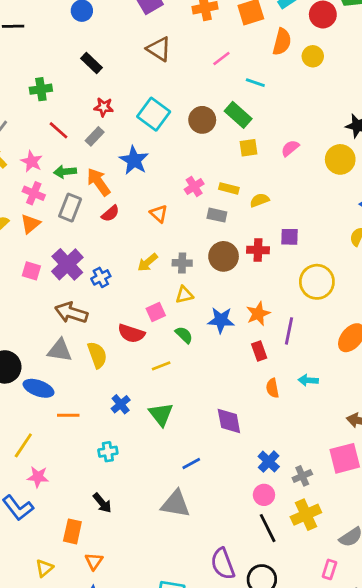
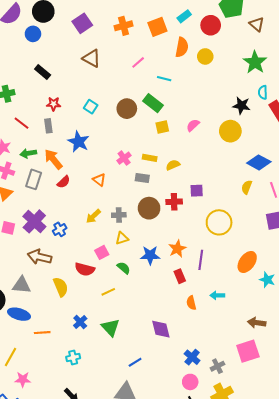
cyan square: (154, 114) -> (91, 107), size x0.6
gray rectangle: (95, 136) -> (48, 126), turned -48
gray triangle: (60, 350) -> (22, 285), moved

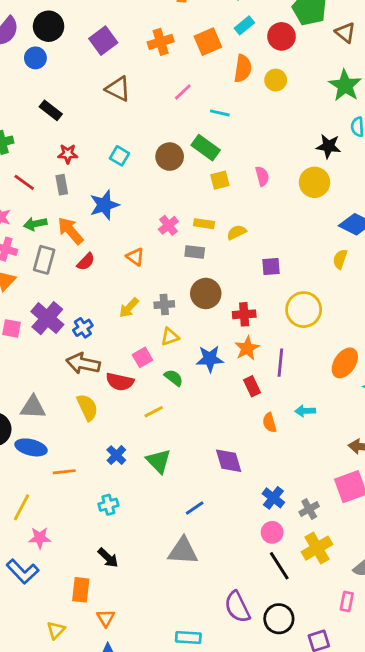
pink semicircle: (193, 125) -> (262, 176), turned 120
blue star: (78, 142) -> (104, 205), turned 30
red cross: (174, 202) -> (244, 314), moved
brown arrow: (40, 257) -> (83, 364), moved

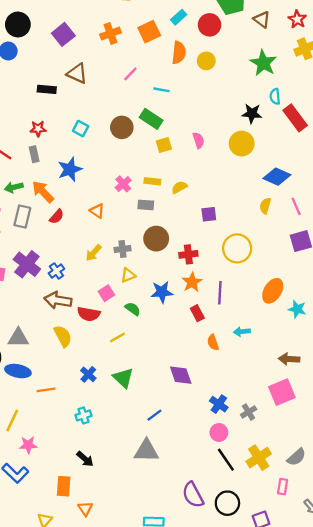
black rectangle: (51, 110) -> (47, 89), moved, turned -30
yellow cross: (317, 548) -> (259, 458), moved

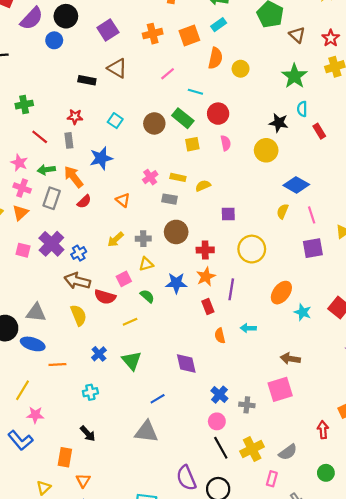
red circle: (210, 25) -> (218, 114), moved
red rectangle: (295, 118) -> (319, 131), size x0.6
gray cross: (249, 412) -> (247, 405), turned 32

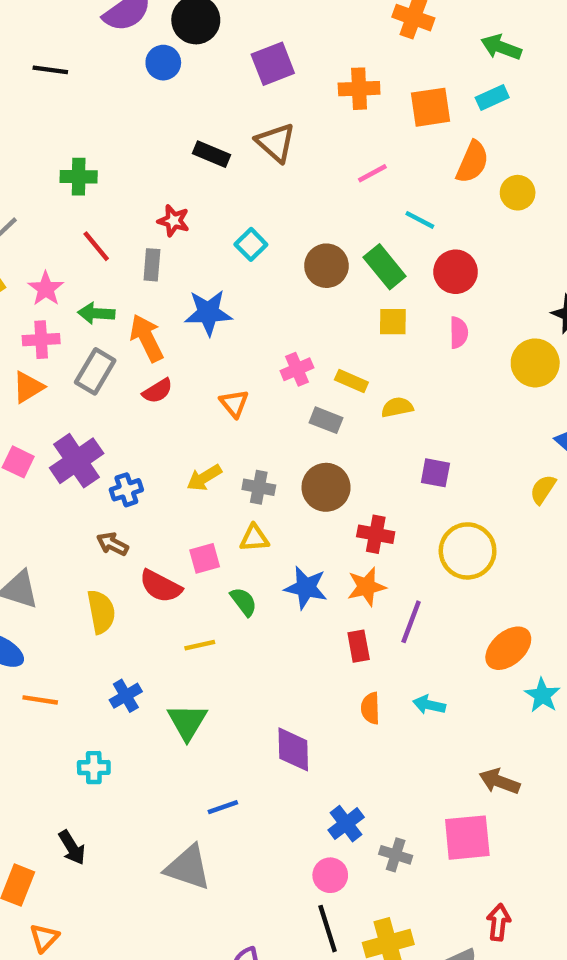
pink cross: (22, 188) -> (41, 340), turned -35
brown arrow: (77, 281) -> (112, 544), size x0.6
red arrow: (323, 430) -> (499, 922), moved

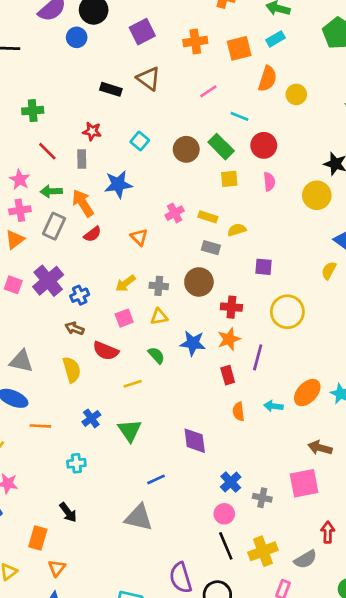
gray rectangle: (326, 420) -> (211, 248), moved
pink square: (205, 558) -> (124, 318), moved
orange ellipse: (508, 648) -> (307, 393), moved

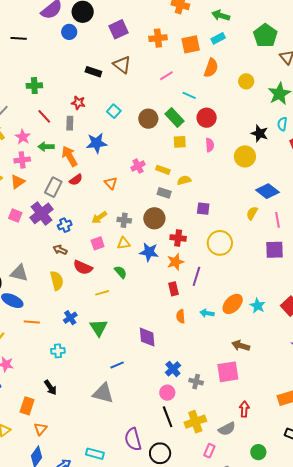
yellow circle: (296, 94) -> (246, 81), moved
gray rectangle: (54, 226) -> (53, 187), moved
blue star: (193, 343) -> (149, 252), moved

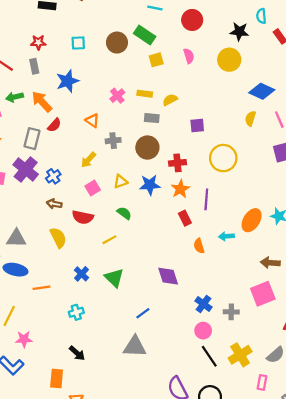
cyan square: (114, 111) -> (78, 43), turned -32
red circle: (207, 118) -> (192, 20), moved
gray cross: (124, 220) -> (113, 141), moved

